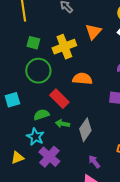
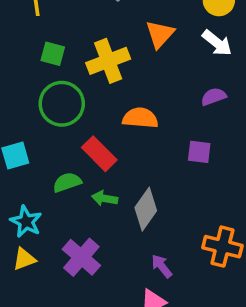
cyan star: (35, 137) -> (26, 222), moved

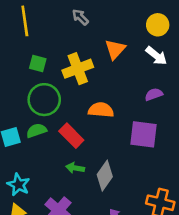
purple square: (199, 152) -> (143, 134), size x1.6
green semicircle: (67, 182) -> (36, 131), moved

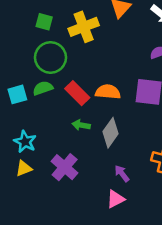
orange semicircle: (101, 110) -> (108, 92), moved

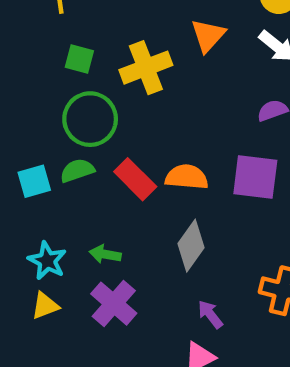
green arrow: (81, 125) -> (105, 254), moved

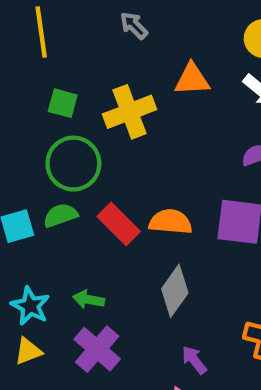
orange triangle: (208, 35) -> (192, 79), turned 45

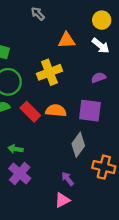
yellow cross: (130, 112) -> (49, 72), moved
gray diamond: (175, 291) -> (78, 145), moved

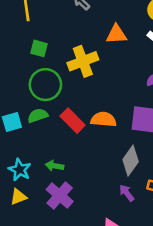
yellow cross: (49, 72) -> (83, 61), moved
purple arrow: (68, 179) -> (127, 193), moved

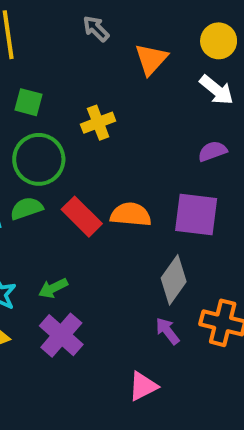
orange triangle: (116, 34) -> (151, 59), moved, turned -45
yellow cross: (83, 61) -> (98, 123), size x0.7
green arrow: (54, 166) -> (53, 288), turned -36

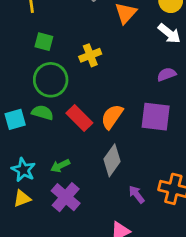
green semicircle: (27, 208) -> (42, 113), turned 35
orange semicircle: (131, 215) -> (112, 117), turned -60
gray diamond: (174, 280) -> (112, 160), moved

